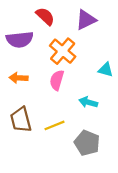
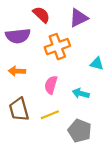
orange cross: (63, 51) -> (57, 47), turned 30
pink semicircle: (57, 80) -> (51, 85), moved

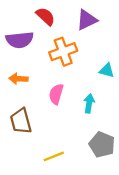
cyan arrow: (81, 93) -> (89, 103), turned 84
yellow line: (50, 115) -> (54, 156), moved
gray pentagon: (80, 131) -> (102, 145), moved

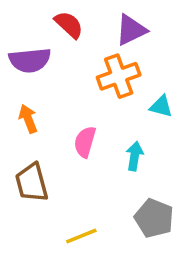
orange cross: (63, 52) -> (119, 76), moved
orange arrow: (18, 79) -> (28, 119), turned 66

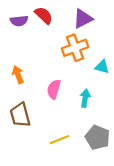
purple semicircle: (30, 60) -> (19, 21), moved, size x0.7
yellow line: (81, 236) -> (59, 140), moved

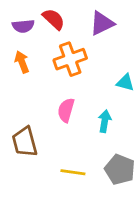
orange cross: (75, 48) -> (70, 59), moved
orange arrow: (18, 75) -> (22, 62), moved
yellow line: (59, 140) -> (73, 172), turned 30

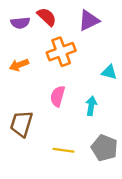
orange arrow: (22, 62) -> (19, 65), moved, turned -90
brown trapezoid: (25, 142) -> (21, 124), turned 32

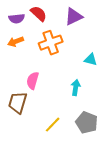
orange arrow: (19, 65) -> (16, 42), moved
pink semicircle: (58, 96) -> (33, 81), moved
yellow line: (64, 150) -> (53, 125), turned -54

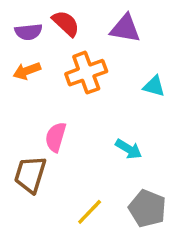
purple triangle: (74, 17) -> (125, 28), turned 36
cyan triangle: (91, 60) -> (154, 86), moved
cyan arrow: (76, 88) -> (129, 149), turned 112

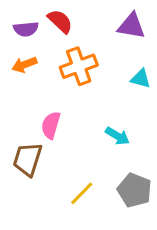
purple triangle: (125, 28) -> (131, 26), moved

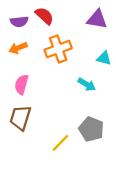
pink semicircle: (51, 125) -> (22, 84), moved
cyan arrow: (117, 136) -> (87, 84), moved
gray pentagon: (134, 190) -> (91, 129), moved

